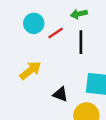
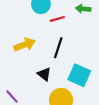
black line: (81, 42) -> (58, 48), moved

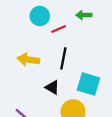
yellow arrow: (25, 45) -> (28, 60), turned -144

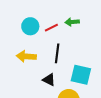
green arrow: (84, 15) -> (72, 22), moved
cyan circle: (40, 16) -> (30, 26), moved

